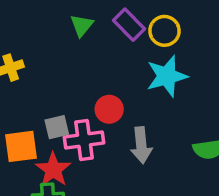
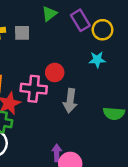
cyan star: (167, 76) -> (97, 60), size x0.6
gray square: (57, 127) -> (22, 33), moved

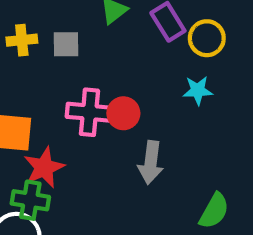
pink cross: (34, 89) -> (89, 112), moved
green semicircle: (114, 113) -> (214, 211), moved, turned -65

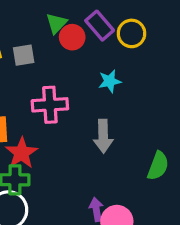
cyan star: (198, 90) -> (110, 81), moved
red circle: (123, 113) -> (72, 37), moved

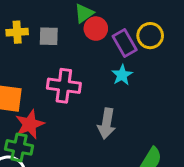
purple rectangle: (100, 26) -> (125, 43), moved
cyan star: (110, 81) -> (122, 75), turned -30

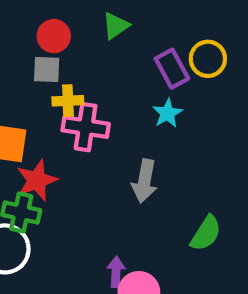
red circle: (96, 29) -> (54, 36), moved
yellow cross: (17, 32) -> (68, 101), moved
gray square: (49, 36) -> (47, 70), moved

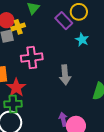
yellow cross: (68, 101) -> (18, 27), moved
cyan star: (167, 113) -> (82, 40), moved

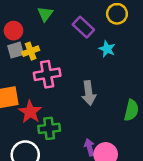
yellow circle: (79, 12) -> (117, 14), moved
yellow cross: (18, 27) -> (31, 51), moved
green cross: (13, 104) -> (49, 128), moved

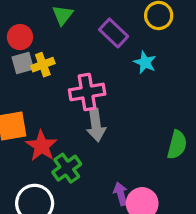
pink cross: (47, 74) -> (87, 92), moved
gray arrow: (89, 93) -> (96, 125), moved
green cross: (49, 128) -> (67, 168), turned -30

